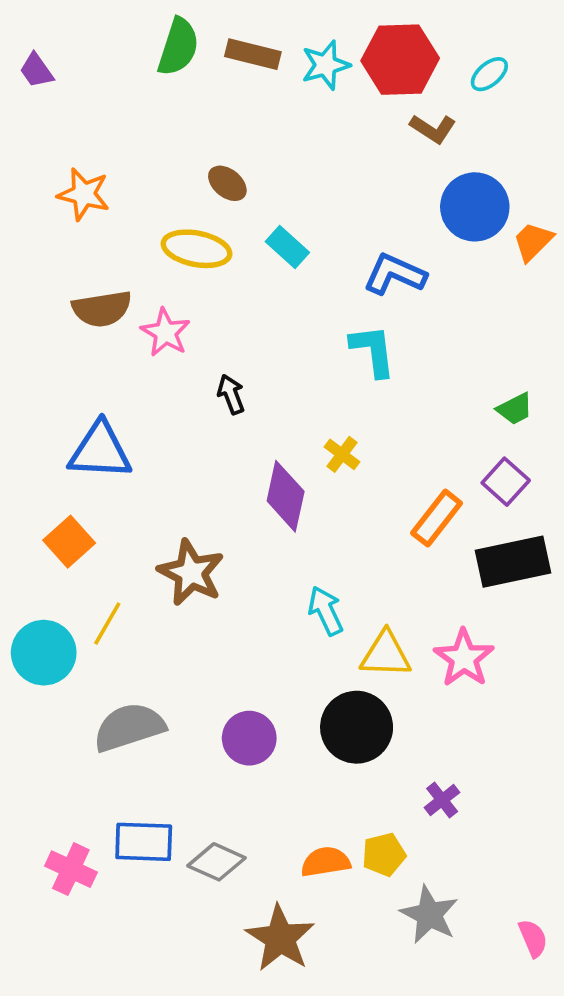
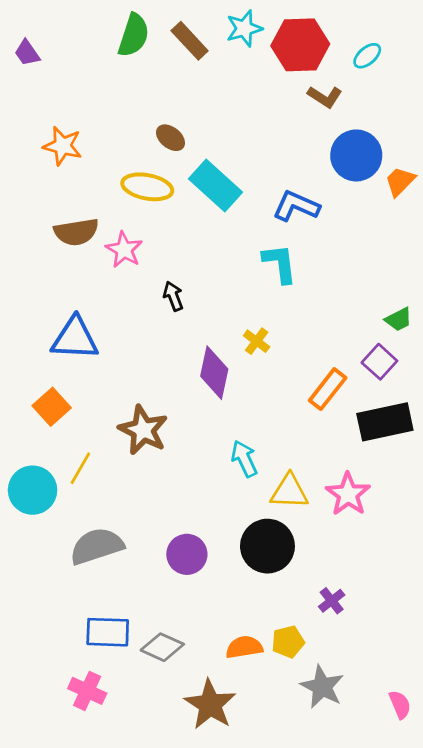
brown rectangle: (253, 54) -> (190, 41), turned 33
cyan star: (326, 65) -> (244, 28), moved
cyan rectangle: (287, 247) -> (216, 186), size x1.6
green trapezoid: (515, 409) -> (399, 319), moved
pink cross: (71, 869) -> (87, 691), moved

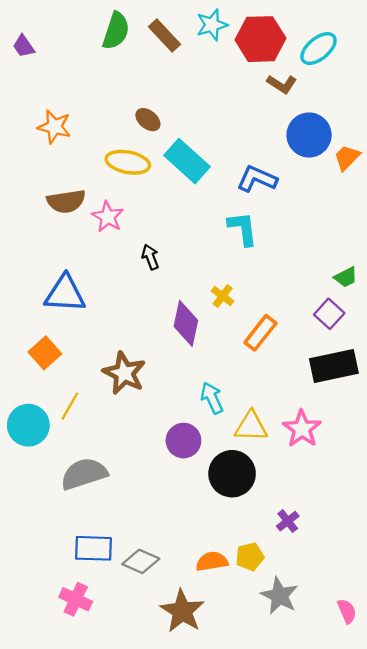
cyan ellipse: (367, 56) -> (318, 49), size x1.5
orange rectangle: (328, 389) -> (260, 333), moved
purple circle: (187, 554) -> (183, 441), moved

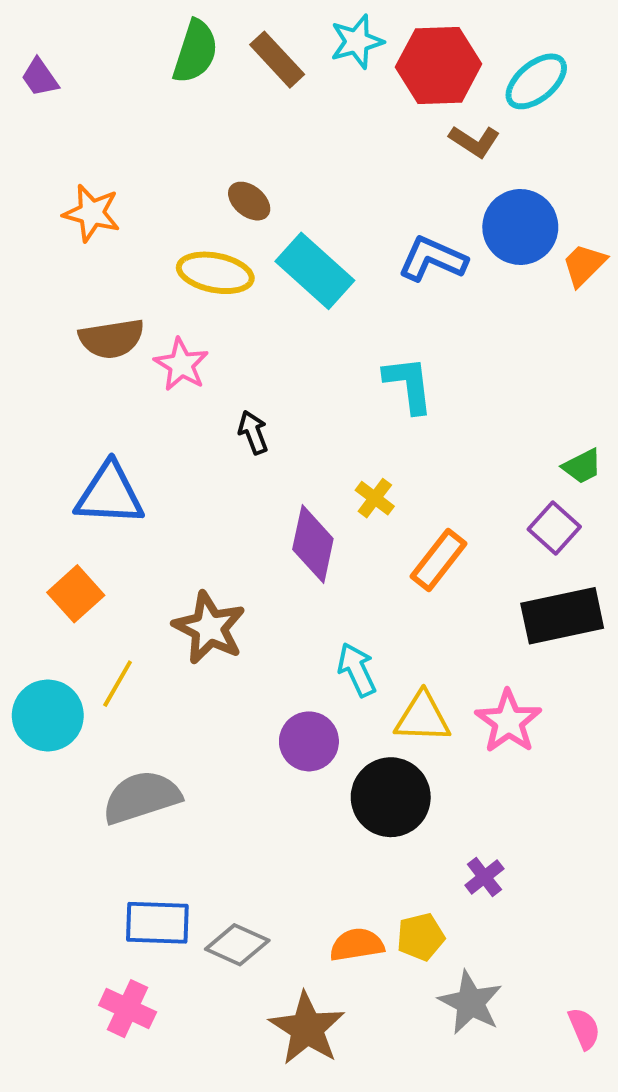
blue L-shape: (257, 179) -> (433, 259), moved

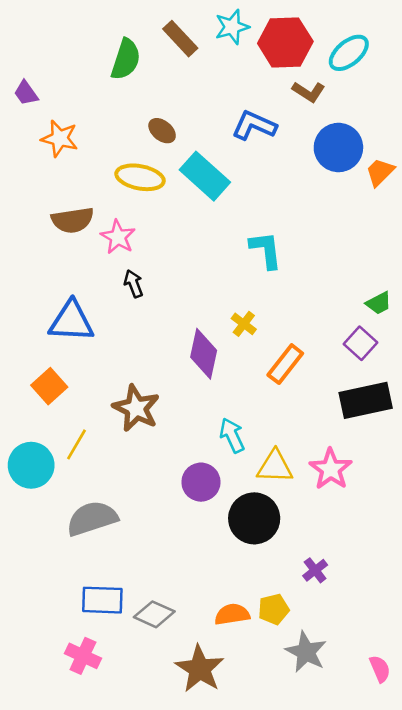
green semicircle: (195, 52) -> (126, 59), moved
purple trapezoid: (40, 77) -> (26, 93), moved
blue L-shape: (433, 259) -> (254, 125), moved
black arrow: (253, 432) -> (134, 284), moved

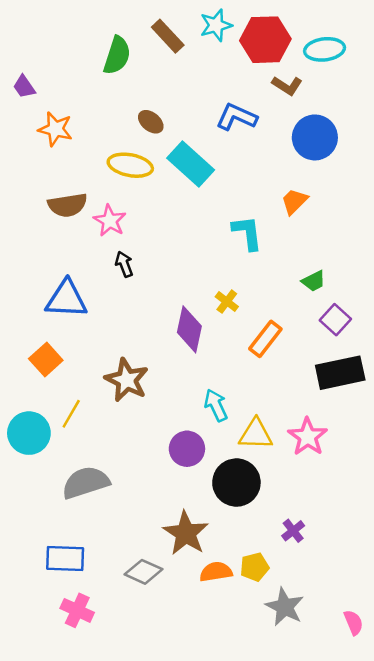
cyan ellipse: (349, 53) -> (325, 49), turned 33
orange trapezoid: (380, 172) -> (294, 201), moved
green trapezoid: (379, 303) -> (314, 281), moved
blue rectangle: (102, 600) -> (65, 559), moved
brown star: (200, 669) -> (186, 533), moved

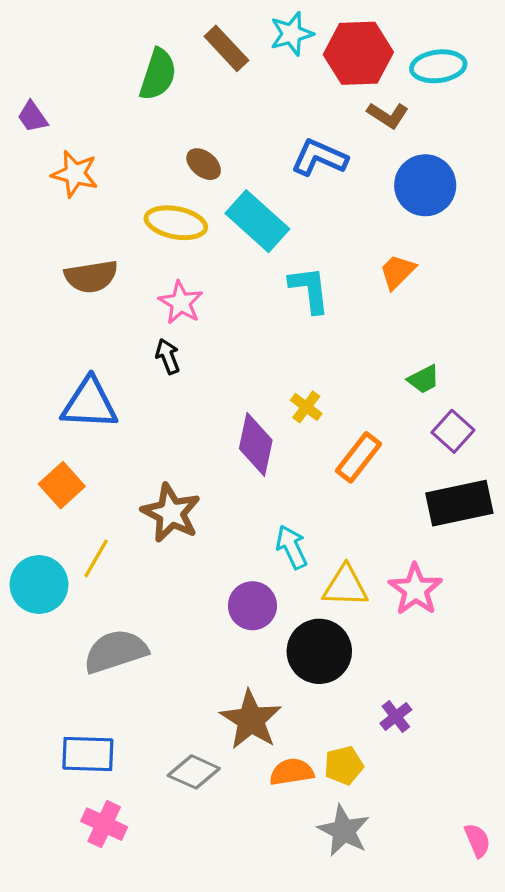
pink star: (110, 221) -> (181, 303), moved
cyan L-shape: (247, 233) -> (310, 290), moved
gray star: (285, 607) -> (344, 831), moved

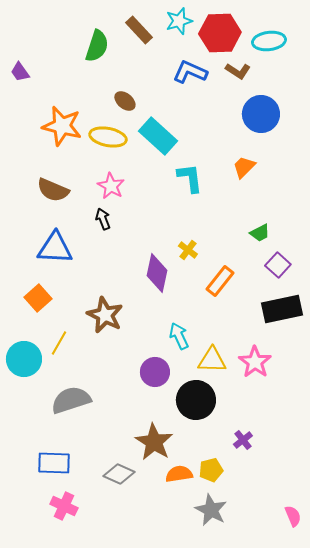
blue L-shape: (319, 158) -> (190, 72), moved
orange star: (75, 174) -> (62, 126), moved, size x1.4
brown semicircle: (91, 277) -> (53, 190), moved, turned 32

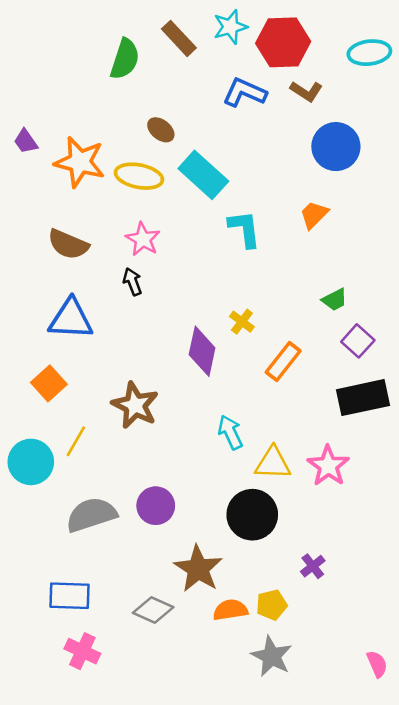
cyan ellipse: (269, 41) -> (369, 53), moved
purple trapezoid: (20, 72) -> (26, 141), moved
purple circle: (155, 372) -> (156, 506), moved

